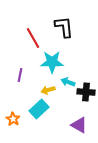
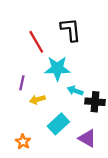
yellow arrow: (48, 90) -> (37, 100), moved
cyan rectangle: (39, 109) -> (58, 124), moved
orange star: (13, 119) -> (23, 142), moved

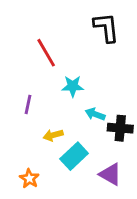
black L-shape: (71, 30) -> (106, 27), moved
cyan star: (57, 68) -> (73, 86), size x0.7
yellow arrow: (37, 100) -> (53, 135), moved

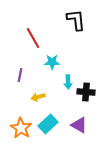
cyan arrow: (95, 114) -> (68, 82), turned -112
cyan rectangle: (74, 156) -> (48, 124), moved
orange star: (29, 179) -> (21, 128), size x1.5

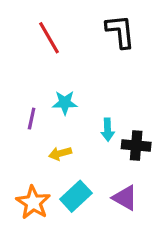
red line: (33, 38) -> (49, 38), moved
cyan star: (52, 62) -> (65, 103), moved

